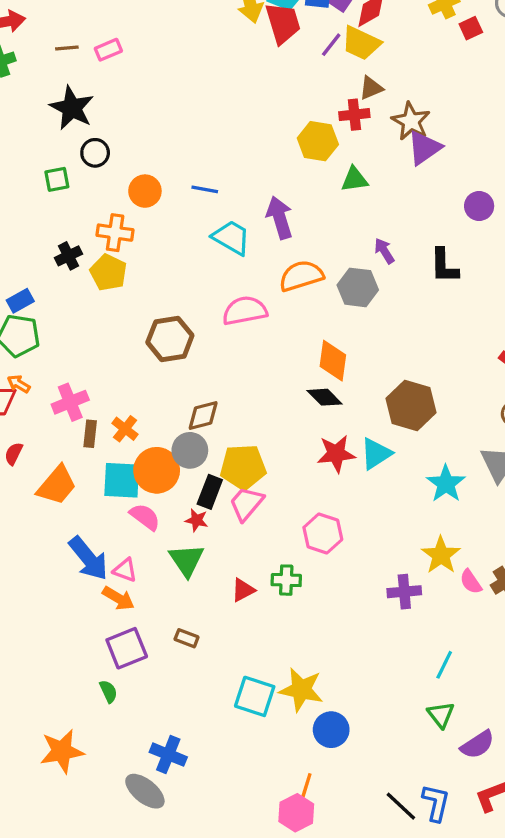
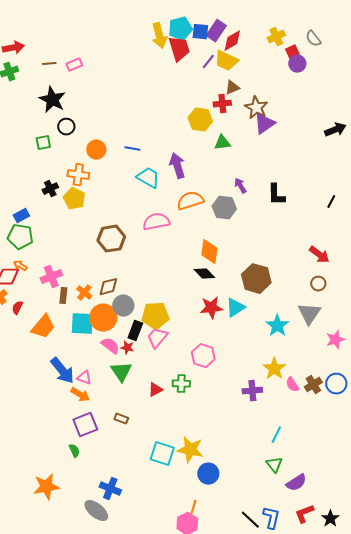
purple circle: (479, 206) -> (297, 64), moved
brown diamond: (203, 415) -> (108, 287), moved
pink semicircle: (145, 517) -> (110, 346), moved

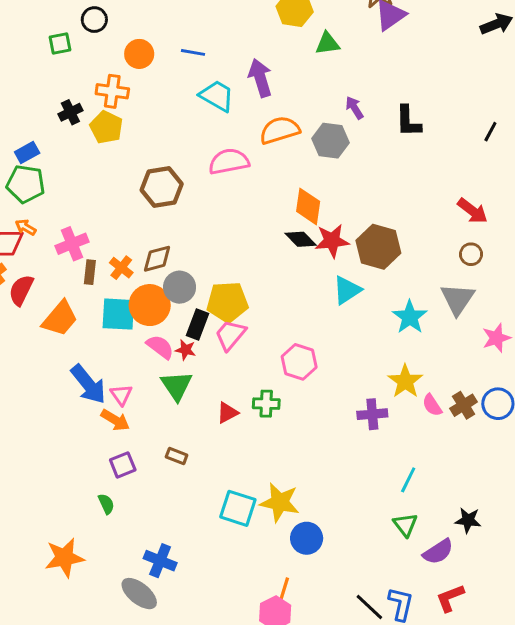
red semicircle: (17, 308) -> (21, 290), size x1.5
red star: (211, 308) -> (332, 241), moved
pink triangle: (84, 378) -> (121, 395), turned 35
purple square: (85, 425) -> (123, 465), size x0.7
black star: (330, 519) -> (468, 520), moved, turned -30

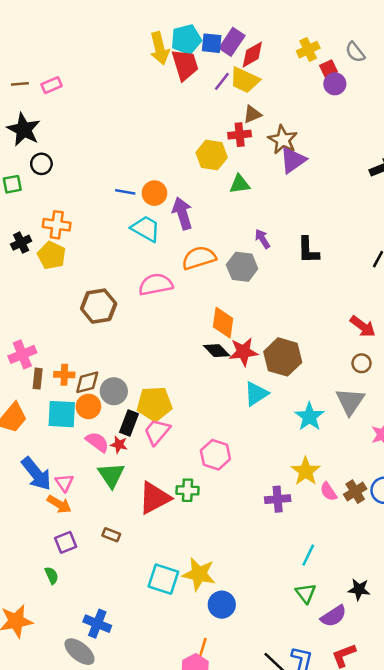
orange circle: (139, 54) -> (154, 193), moved
brown diamond: (157, 259) -> (87, 382), moved
orange cross: (121, 268) -> (64, 375), turned -36
orange circle: (150, 305) -> (88, 406), size x0.7
red triangle: (227, 413) -> (154, 498), size x1.8

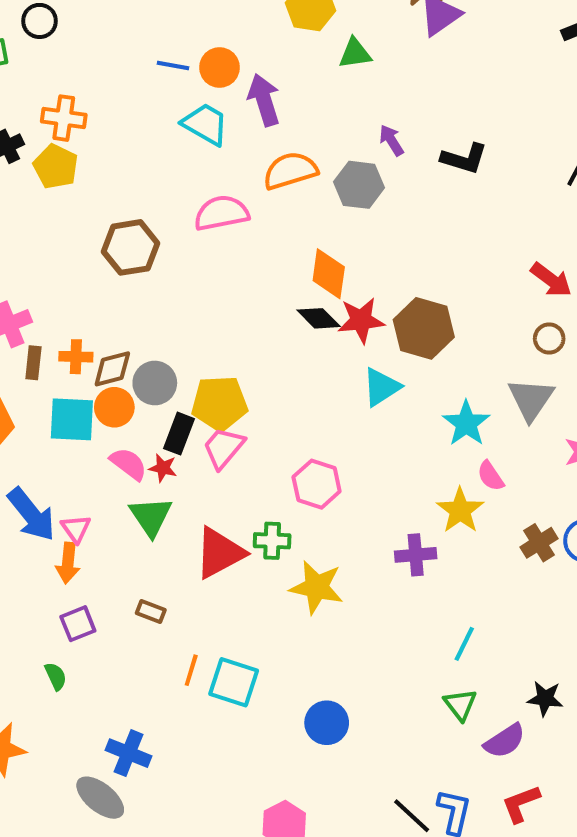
black L-shape: (308, 250) -> (464, 159), turned -72
pink semicircle: (328, 492) -> (490, 476), moved
orange arrow: (59, 504) -> (68, 563), turned 65
yellow star: (199, 574) -> (317, 587), moved
orange line: (203, 648) -> (191, 670), moved

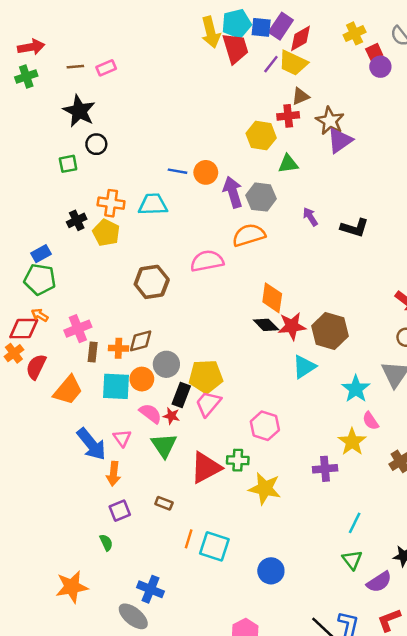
cyan trapezoid: (205, 124) -> (153, 204), moved, turned -32
gray hexagon: (359, 185) -> (261, 197), moved
brown diamond: (112, 369) -> (141, 341), moved
pink triangle: (76, 529) -> (122, 438), moved

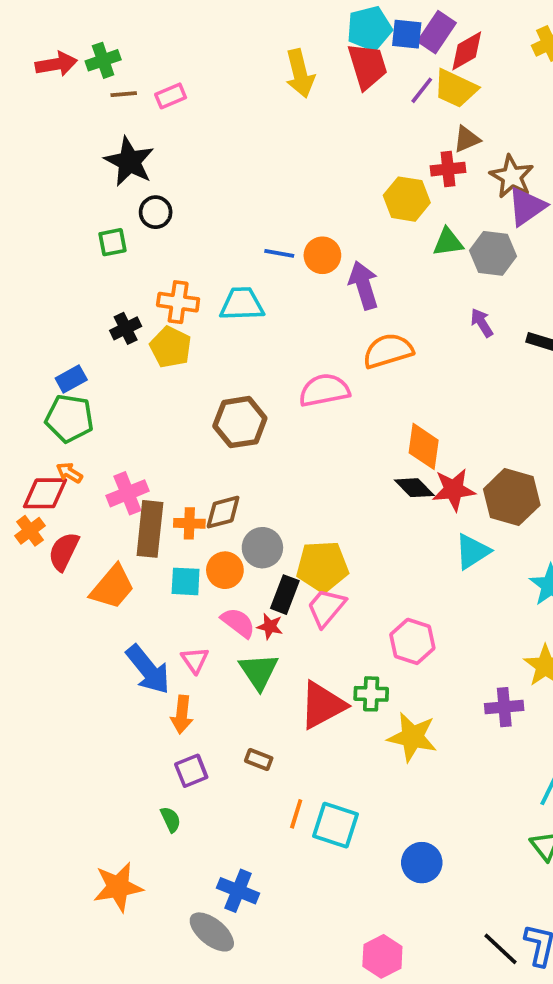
yellow arrow: (211, 32) -> (300, 73), moved
green cross: (26, 77) -> (103, 60), moved
gray hexagon: (261, 197) -> (493, 253), moved
brown rectangle: (93, 352) -> (150, 529), size x1.8
cyan square: (116, 386) -> (186, 581), size x0.7

